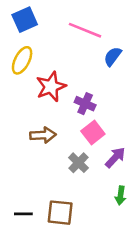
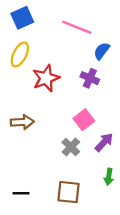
purple cross: (85, 104) -> (90, 78), moved
brown arrow: (43, 135) -> (22, 122), moved
brown square: (60, 213) -> (68, 192), moved

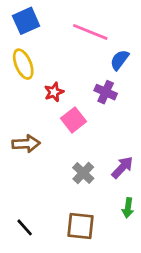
yellow ellipse: (20, 54) -> (23, 64), turned -50
red star: (46, 78) -> (54, 92), size x0.6
pink square: (84, 120) -> (73, 120), moved
black line: (21, 193) -> (25, 227), turned 49

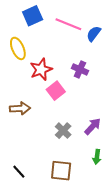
blue square: (26, 21) -> (33, 16), moved
blue semicircle: (120, 60) -> (94, 34), moved
red star: (54, 92) -> (41, 69), size x1.5

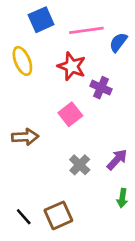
pink line: (68, 24) -> (86, 30), turned -30
red star: (41, 69) -> (72, 66), moved, turned -30
brown square: (61, 171) -> (58, 215), moved, turned -30

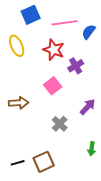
purple cross: (101, 88) -> (76, 66), turned 35
purple arrow: (117, 160) -> (88, 107), moved
black line: (24, 217) -> (18, 163), turned -64

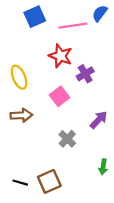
blue semicircle: (89, 32) -> (100, 13), moved
yellow ellipse: (17, 46) -> (19, 77), moved
black line: (18, 163) -> (20, 183), turned 32

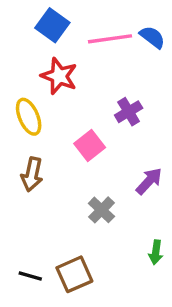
blue semicircle: (100, 13) -> (152, 37), moved, turned 90
blue square: (35, 17) -> (52, 25), turned -30
red star: (61, 56) -> (59, 76), moved
brown arrow: (21, 115) -> (32, 174), turned 105

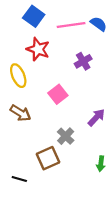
purple cross: (129, 112) -> (83, 61), moved
brown arrow: (32, 174) -> (20, 113), turned -70
brown square: (74, 274) -> (48, 158), moved

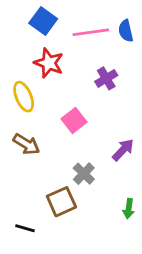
blue semicircle: (99, 24) -> (126, 31), turned -140

